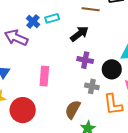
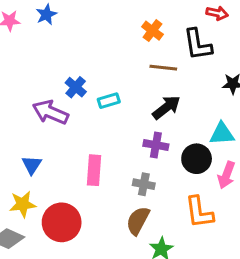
cyan rectangle: (52, 18) -> (109, 101), moved
black arrow: (79, 34) -> (166, 107), moved
gray cross: (92, 86) -> (144, 184), moved

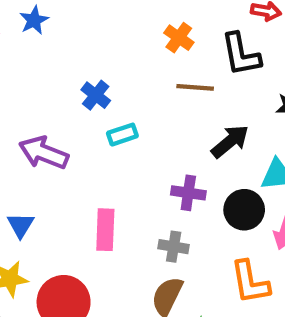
blue cross: (76, 87) -> (96, 95), moved
black arrow: (166, 107) -> (230, 141), moved

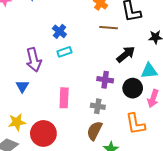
cyan rectangle: (122, 135) -> (64, 52), moved
purple arrow: (44, 153) -> (34, 60), turned -125
blue triangle: (20, 225) -> (22, 86), moved

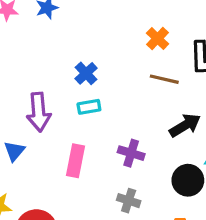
purple cross: (105, 80) -> (131, 153), moved
pink rectangle: (64, 98) -> (75, 161), moved

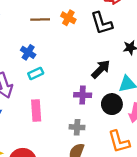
brown line: (164, 79) -> (40, 19), moved
purple cross: (131, 153) -> (83, 95), moved

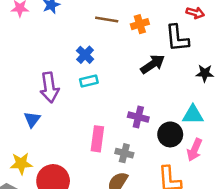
orange cross: (68, 18) -> (140, 24), turned 32
black arrow: (101, 69) -> (153, 64), moved
pink rectangle: (36, 111) -> (97, 139), moved

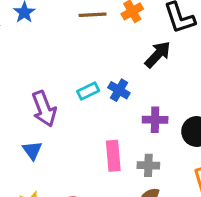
blue cross: (85, 55) -> (119, 90), moved

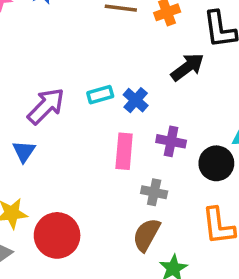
purple arrow: (44, 109) -> (46, 106), turned -124
pink rectangle: (113, 156) -> (124, 151), moved

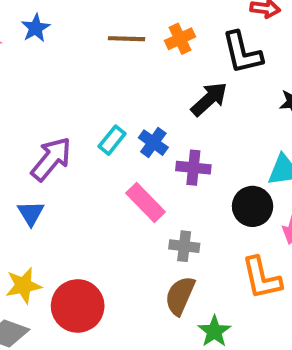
cyan rectangle: (100, 95) -> (112, 140), turned -30
purple cross: (171, 141) -> (193, 168), moved
pink rectangle: (124, 151) -> (145, 202), turned -44

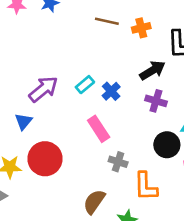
purple cross: (193, 168) -> (156, 101), moved
orange L-shape: (262, 278) -> (146, 186), moved
brown semicircle: (180, 296) -> (94, 202), moved
red circle: (78, 306) -> (45, 159), moved

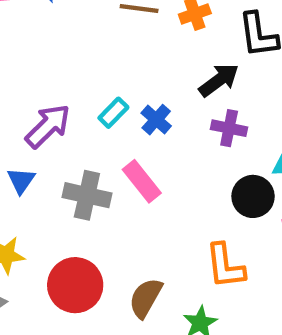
red circle: (45, 159) -> (75, 285), moved
gray cross: (118, 162) -> (87, 195), moved, size x1.5

